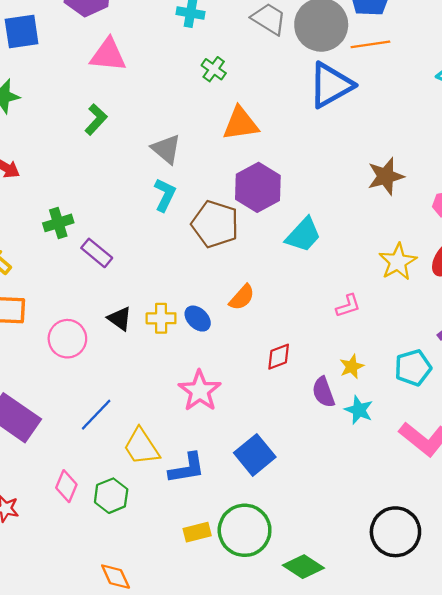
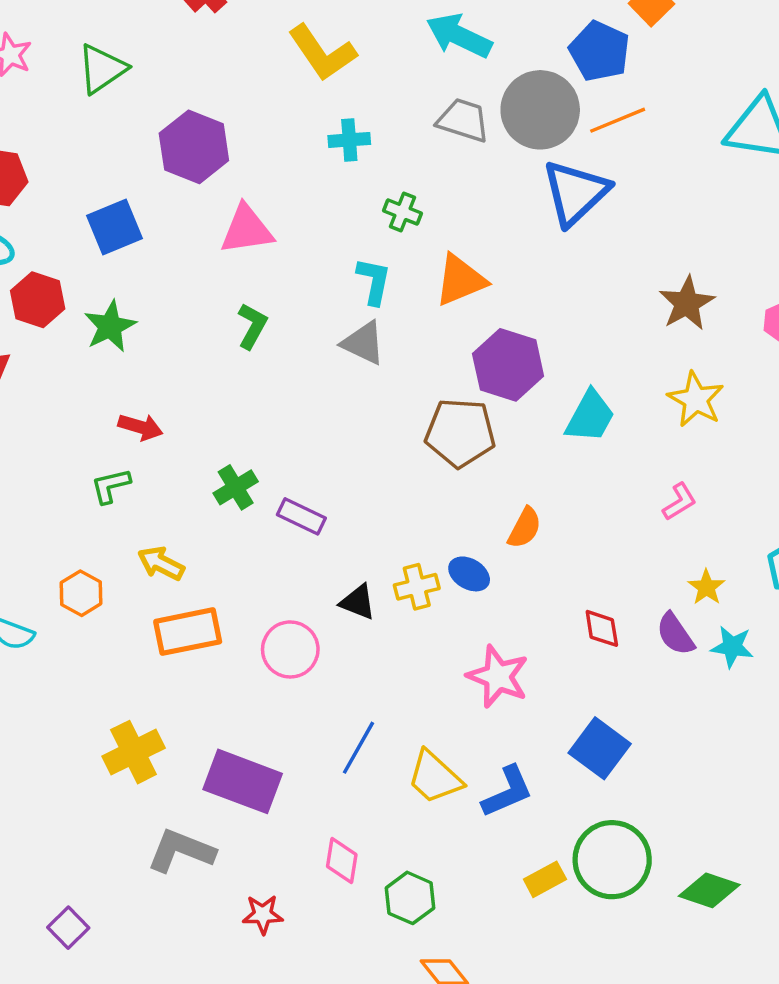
cyan L-shape: (165, 195) -> (374, 281), moved
yellow star: (398, 262) -> (696, 399), moved
red diamond: (279, 357) -> (602, 628), moved, turned -64
green hexagon: (111, 496) -> (410, 898), moved

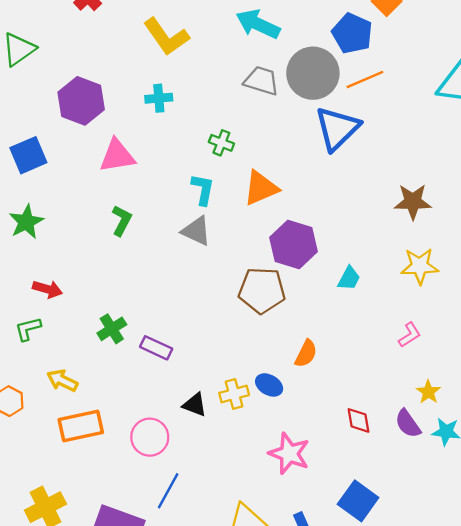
cyan cross: (349, 140) -> (159, 98), moved
brown star: (687, 303) -> (413, 202), turned 30
yellow star: (696, 399) -> (420, 266), turned -30
cyan trapezoid: (590, 416) -> (349, 278), size x0.7
blue line: (358, 748) -> (168, 491), moved

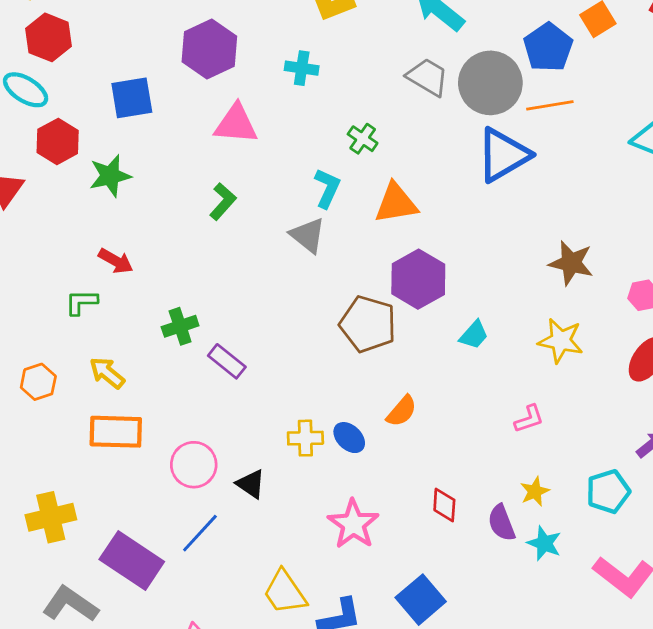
black triangle: (195, 405) -> (251, 484), moved

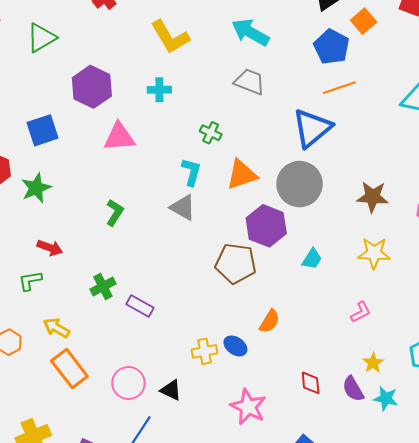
gray circle: (490, 83) -> (300, 184), moved
green L-shape: (223, 201) -> (115, 213), moved
orange rectangle: (116, 432) -> (69, 369), turned 60

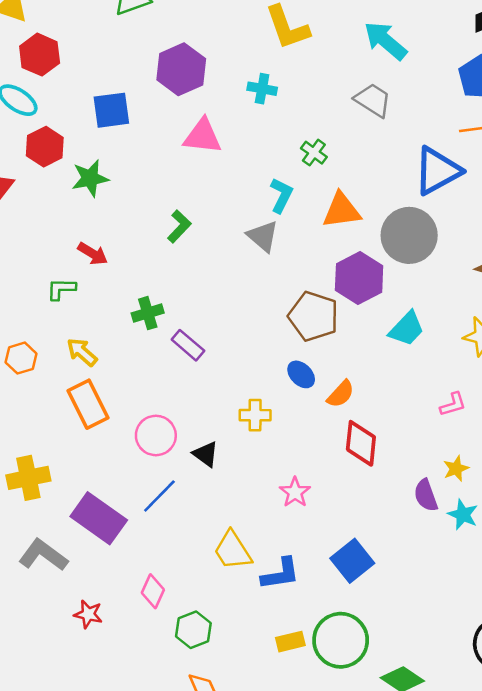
cyan trapezoid: (312, 259) -> (407, 329), size x1.4
blue ellipse: (235, 346) -> (301, 374), moved
red diamond: (311, 383) -> (361, 443), moved, size x1.5
pink star: (248, 407) -> (295, 492), size x0.7

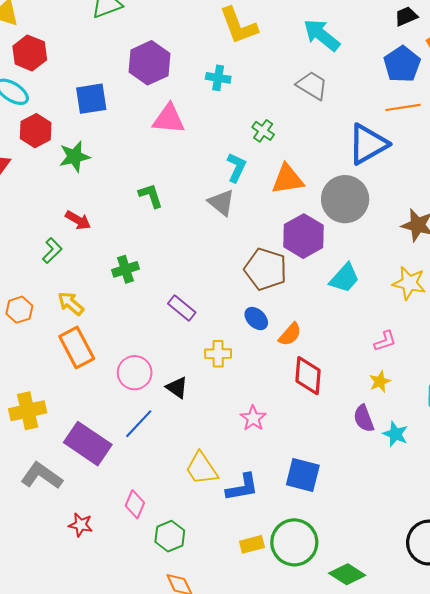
green L-shape: (179, 226) -> (151, 196), turned -60
green L-shape: (61, 289) -> (52, 251), turned 135
purple rectangle: (188, 345) -> (182, 308), moved
yellow star: (456, 469) -> (380, 382), moved
blue square: (352, 561) -> (303, 475), turned -36

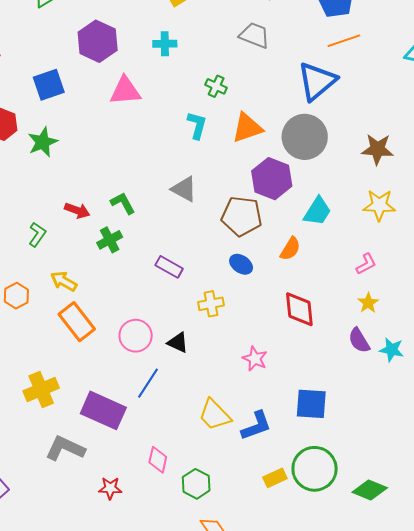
green L-shape: (151, 196) -> (123, 203), moved
gray triangle: (221, 202) -> (184, 189), moved
red arrow: (78, 220) -> (77, 210), moved
orange semicircle: (290, 334) -> (290, 249), moved

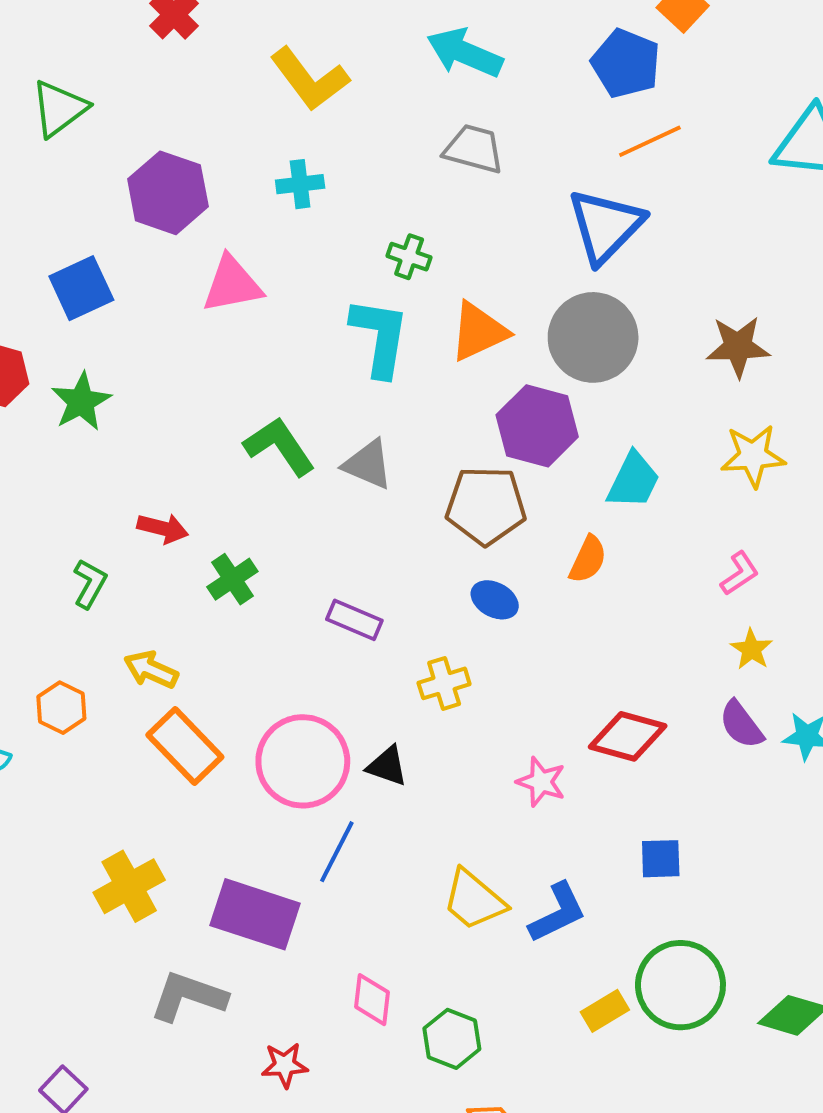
cyan L-shape: (197, 125) -> (380, 337), size x1.5
green L-shape: (123, 203) -> (279, 446), moved, size x1.4
red diamond: (299, 309) -> (628, 736), moved, turned -63
pink circle: (136, 336) -> (303, 761), size x1.4
blue square: (311, 404) -> (661, 859), size x0.7

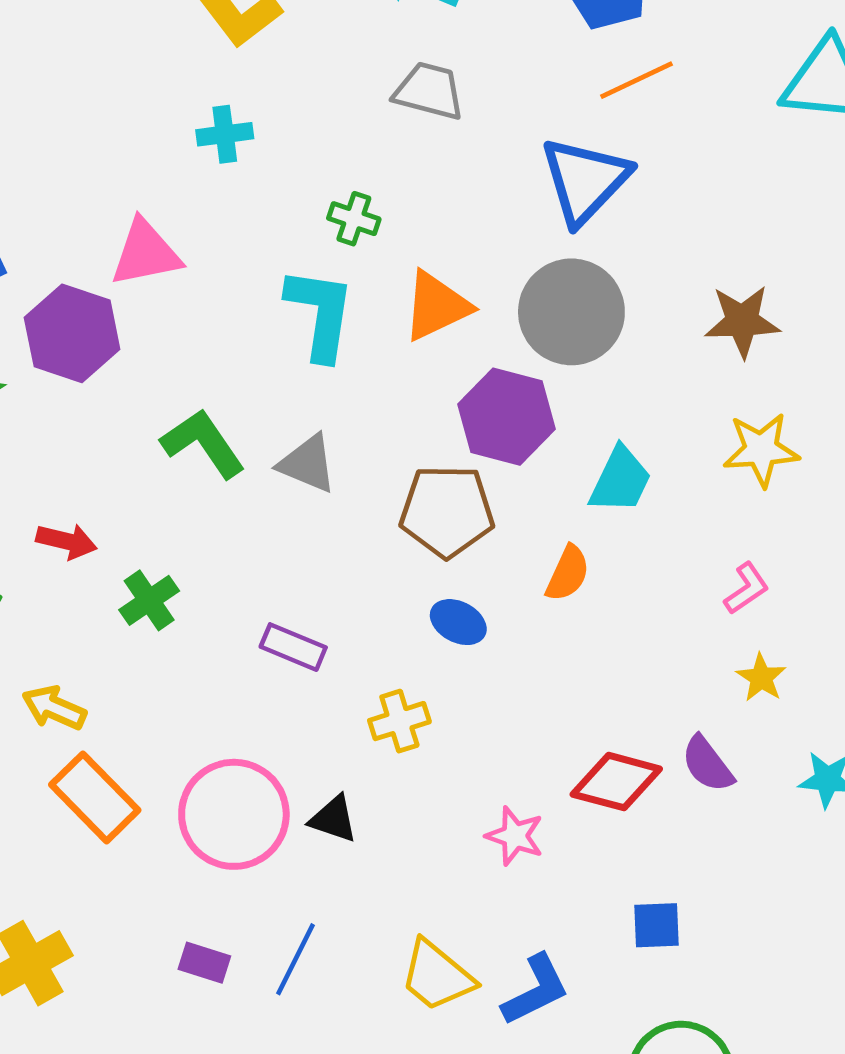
purple hexagon: (168, 193) -> (72, 333), moved
purple semicircle: (741, 725) -> (707, 764), moved
blue line: (337, 852) -> (296, 959), moved
purple rectangle: (255, 914) -> (204, 963), moved, size x0.5

